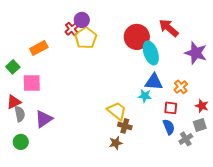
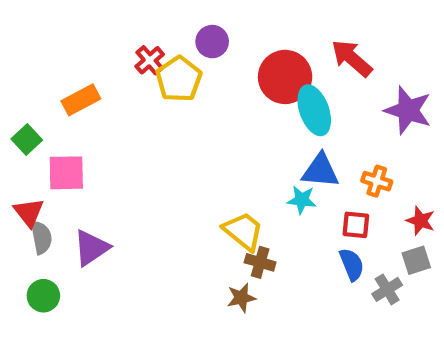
purple circle: (82, 20) -> (212, 42), moved
orange cross: (181, 87) -> (377, 181), turned -32
red triangle: (14, 102) -> (29, 212), turned -42

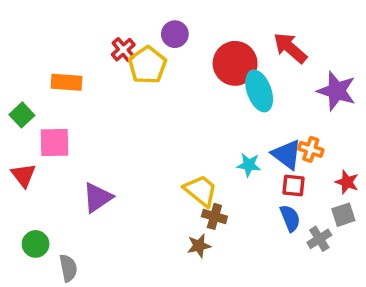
orange rectangle: (81, 100) -> (66, 82), turned 32
blue triangle: (320, 171) -> (287, 155), moved, turned 32
gray semicircle: (41, 237) -> (68, 268), moved
purple triangle: (91, 248) -> (97, 198), moved

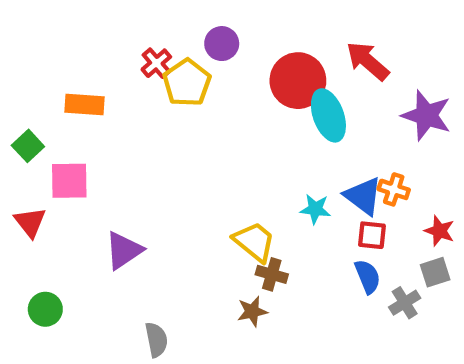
gray semicircle: (68, 268) -> (156, 340), moved

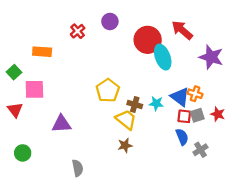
yellow pentagon: (187, 83) -> (108, 90), moved
purple triangle: (124, 250) -> (61, 124), turned 30
gray square: (435, 272) -> (197, 115), moved
brown cross: (272, 274) -> (135, 104), moved
brown star: (252, 311) -> (125, 145), moved

